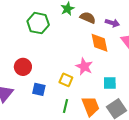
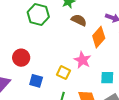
brown semicircle: (88, 18) -> (79, 20), moved
orange diamond: (99, 43) -> (99, 37), turned 50

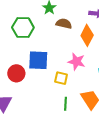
blue square: (36, 81) -> (38, 60), moved, size x1.5

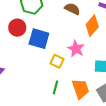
red circle: (16, 73) -> (17, 28), moved

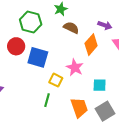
green line: (55, 87) -> (47, 100), moved

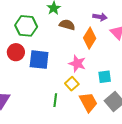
yellow square: (56, 80) -> (72, 84), moved, turned 32

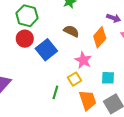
brown semicircle: (67, 25) -> (71, 31), moved
green hexagon: (26, 26) -> (27, 16), moved
blue square: (39, 60) -> (46, 50), turned 35

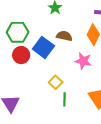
blue square: (46, 50) -> (43, 47), moved
yellow square: (74, 79) -> (56, 82), moved

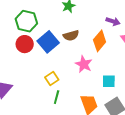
brown semicircle: (64, 36) -> (71, 35), turned 140

